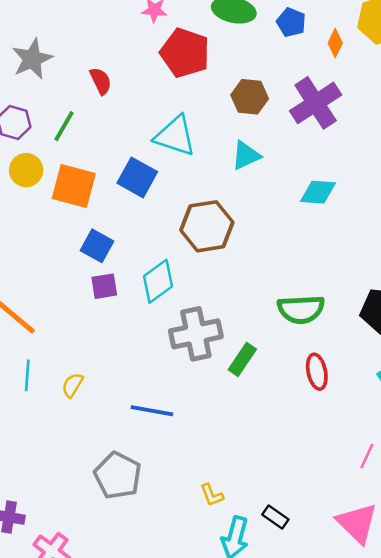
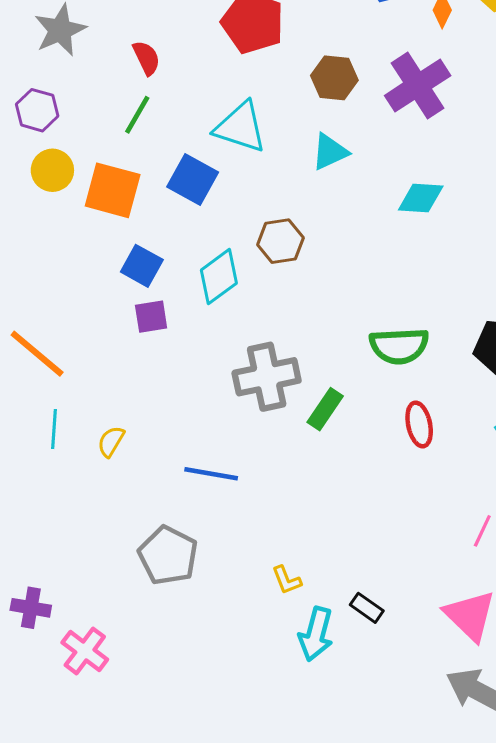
green line: (64, 126) -> (137, 115), moved
brown hexagon: (207, 226) -> (280, 241), size x0.7
cyan diamond: (158, 281) -> (219, 277), moved

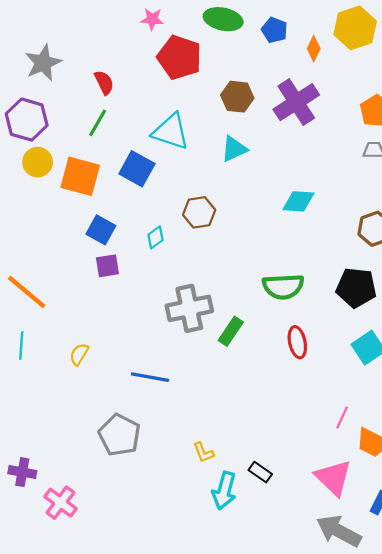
purple hexagon: (37, 110) -> (27, 120), size x1.4
cyan diamond: (421, 198) -> (298, 201), moved
cyan diamond: (219, 277) -> (155, 237), size x0.6
cyan line: (54, 429) -> (21, 345), moved

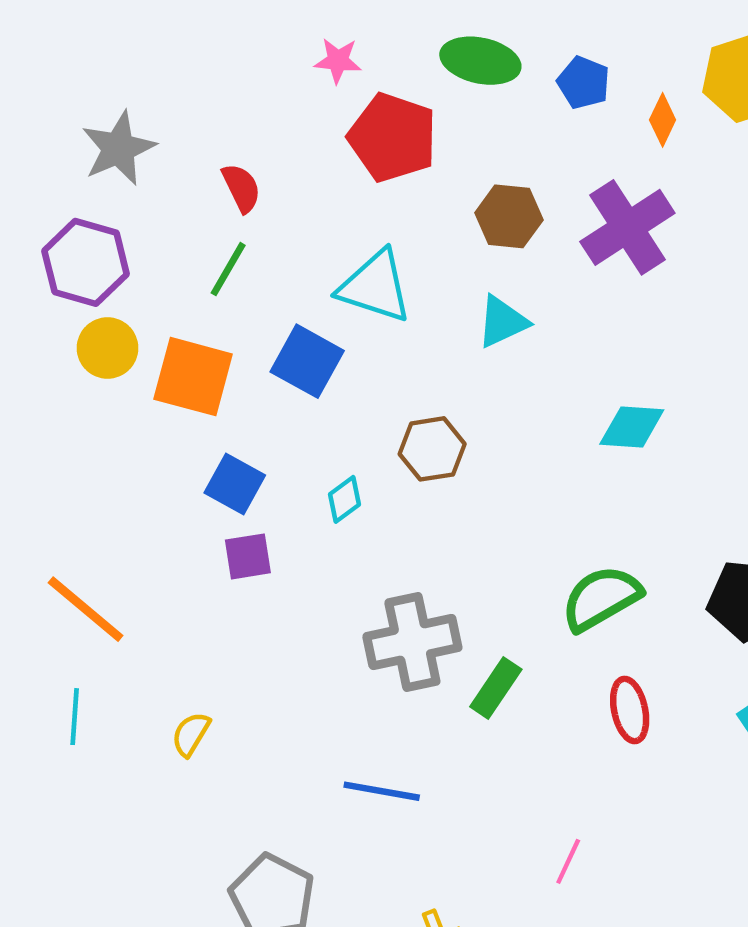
green semicircle: (283, 287) -> (601, 598), turned 153
blue line: (150, 377) -> (382, 791), moved
pink line: (342, 418) -> (568, 861), moved

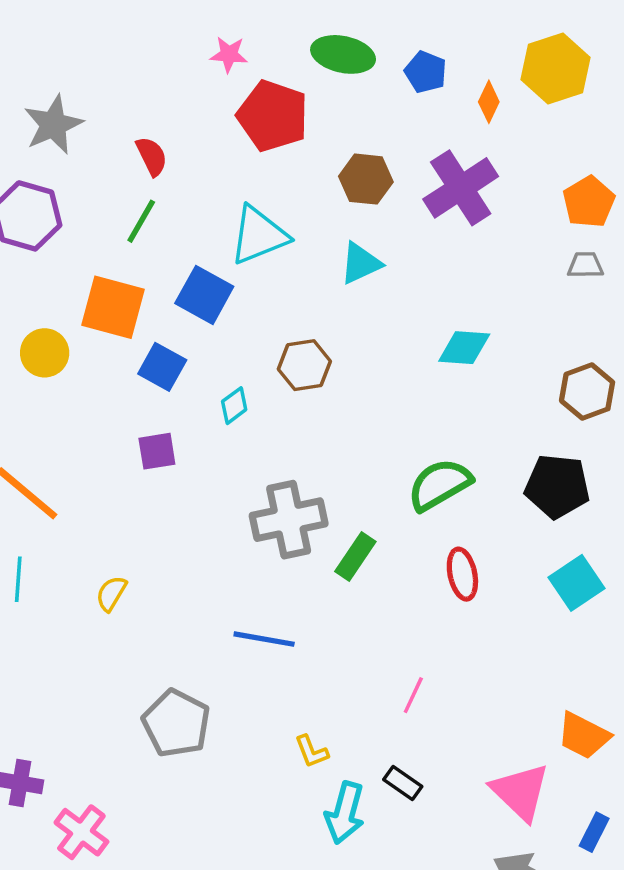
cyan triangle: (375, 287) -> (259, 235), turned -40
yellow circle: (107, 348) -> (45, 353), moved
blue square: (235, 484) -> (162, 367), moved

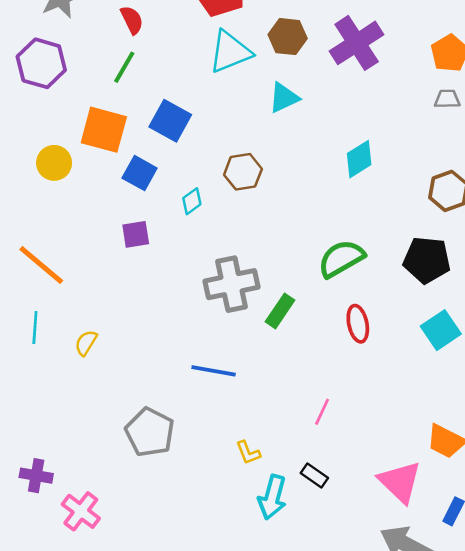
cyan triangle: (259, 235) -> (230, 52), moved
cyan diamond: (464, 348) -> (359, 159), turned -36
yellow semicircle: (111, 593) -> (86, 343), moved

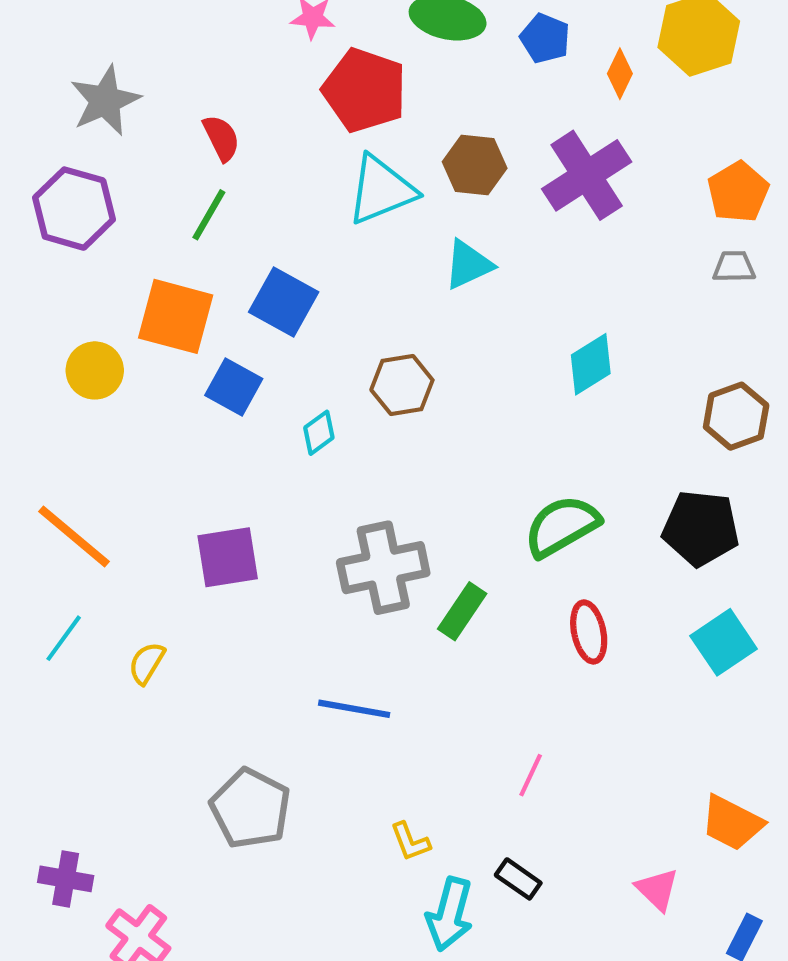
purple square: (136, 234) -> (228, 557), moved, size x1.4
cyan line: (35, 328) -> (64, 638), turned 32
pink triangle: (400, 482) -> (657, 889), size x0.6

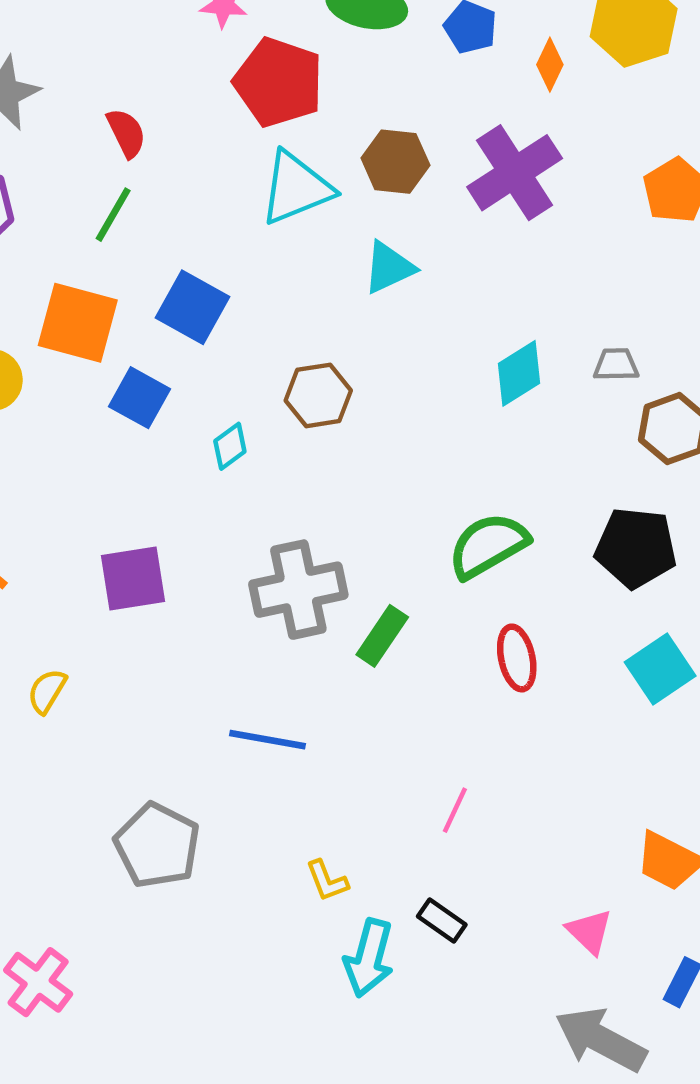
gray trapezoid: (734, 267) -> (616, 365), moved

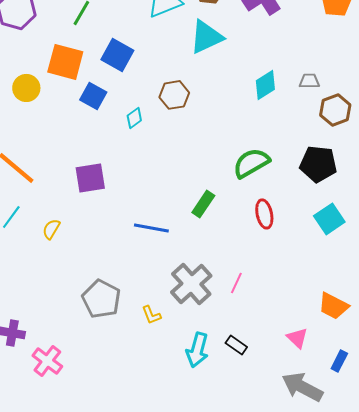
cyan triangle: (389, 268) -> (206, 37), size x1.4
gray cross: (298, 590) -> (191, 284), moved, turned -30
blue line: (267, 740) -> (151, 228), moved
yellow L-shape: (327, 881) -> (151, 315), moved
black rectangle: (442, 920) -> (236, 345), moved

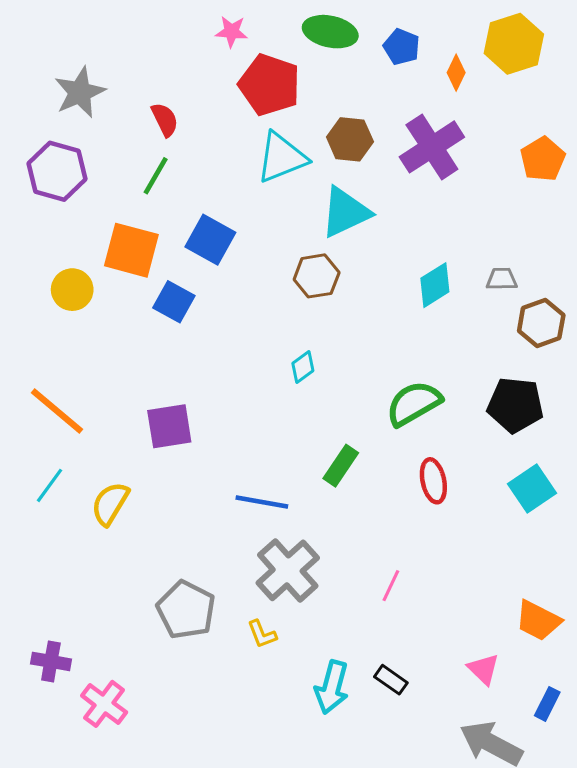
brown hexagon: (174, 95) -> (317, 276), moved
cyan diamond: (134, 118) -> (303, 367), moved
yellow semicircle: (51, 229) -> (110, 504), size x1.4
gray cross: (191, 284) -> (288, 570), moved

